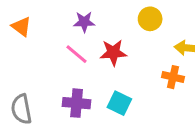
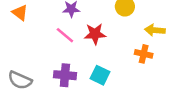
gray semicircle: (21, 109) -> (20, 80), turned -55

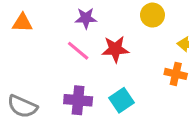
orange triangle: (20, 13) -> (22, 23), turned -35
cyan square: (100, 75) -> (121, 100), turned 30

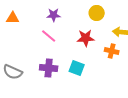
red star: (115, 49) -> (86, 38), moved
cyan square: (121, 100) -> (77, 68), turned -35

